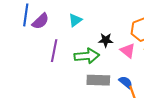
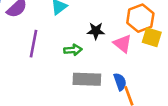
green arrow: (87, 56) -> (73, 50), size x0.6
blue semicircle: (126, 82) -> (120, 82), turned 32

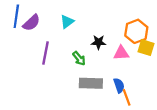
pink triangle: (123, 44) -> (121, 53), turned -42
green arrow: (73, 50) -> (79, 58), turned 56

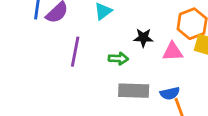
green arrow: (79, 58) -> (118, 59), turned -48
blue semicircle: (119, 85) -> (170, 93), turned 96

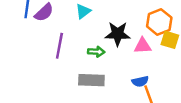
black star: (143, 38) -> (118, 34), size x1.5
gray rectangle: (134, 91) -> (91, 80), moved

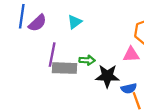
black star: (118, 34) -> (107, 76), moved
gray rectangle: (91, 80) -> (65, 68), moved

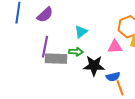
cyan triangle: (75, 22) -> (81, 32), moved
purple semicircle: (37, 23) -> (45, 15), moved

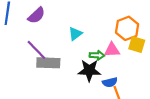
purple line: (45, 47) -> (36, 50), turned -55
green arrow: (76, 52) -> (97, 55), moved

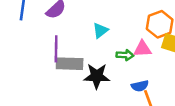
purple line: (36, 50) -> (56, 49), turned 45
black star: (89, 70) -> (97, 76), moved

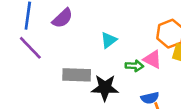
purple line: (56, 49) -> (30, 48), moved, turned -45
pink triangle: (142, 49) -> (152, 59), turned 30

